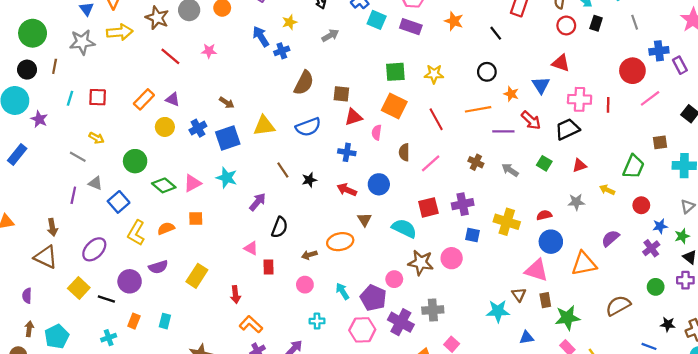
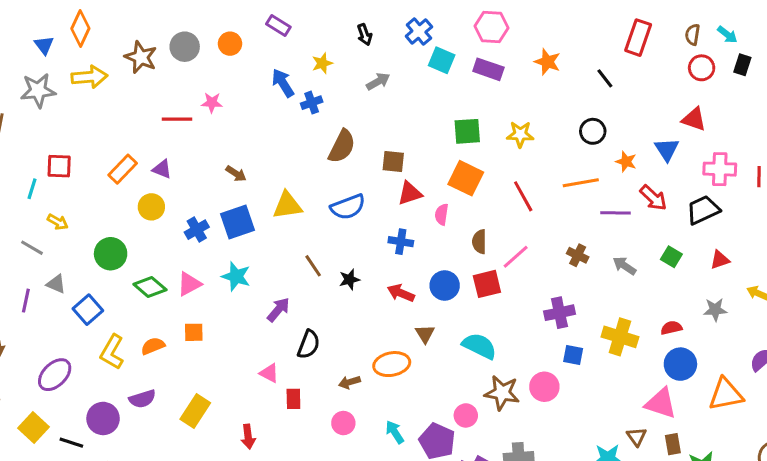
red line: (170, 56) -> (177, 119), moved, turned -40
cyan line: (70, 98) -> (32, 189), moved
blue cross: (198, 128) -> (197, 230), moved
red square: (428, 207) -> (487, 284), moved

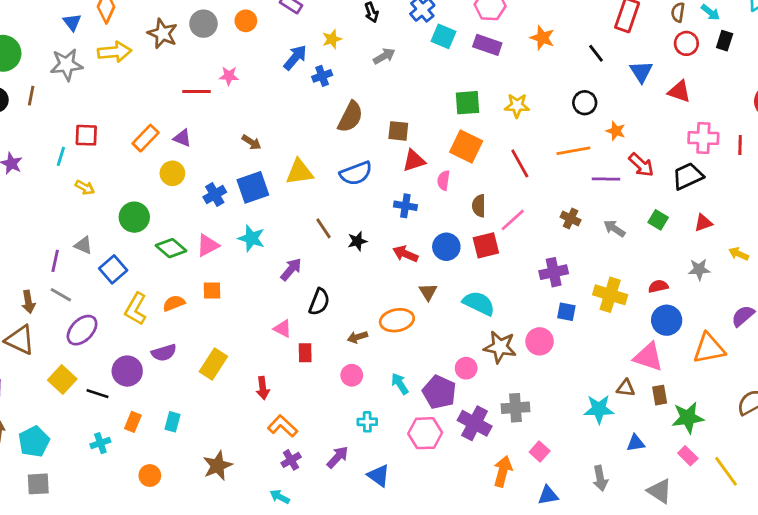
blue arrow: (283, 83) -> (295, 58), turned 72
blue triangle: (667, 149) -> (641, 72), moved
gray line: (32, 248) -> (61, 295), moved
brown triangle: (637, 437) -> (626, 388), turned -48

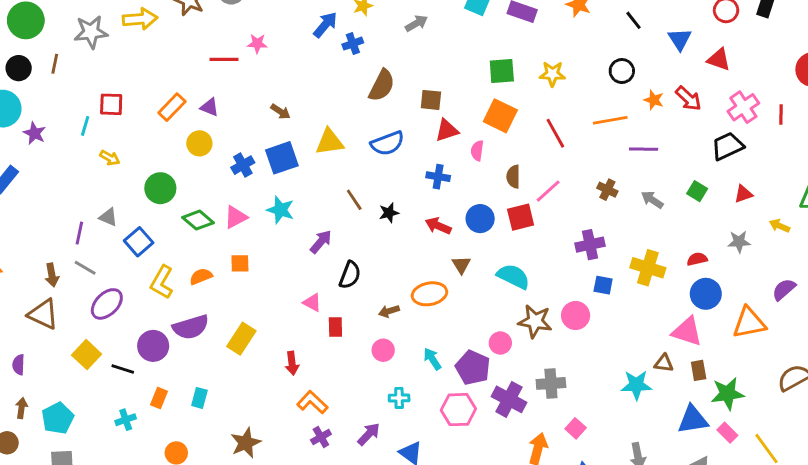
pink cross: (703, 138) -> (743, 107), turned -36
red arrow: (641, 165) -> (688, 98), moved
purple semicircle: (164, 353) -> (191, 327), size x1.4
blue triangle: (636, 443) -> (693, 420), moved, size x1.6

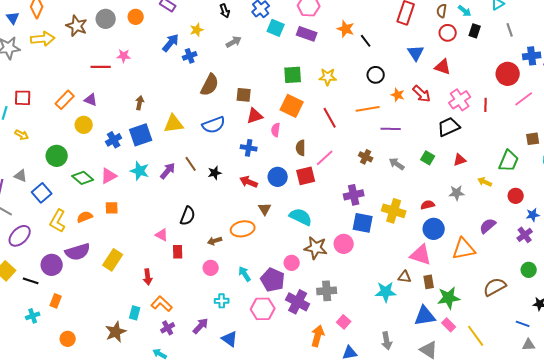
black line: (633, 20) -> (366, 41), moved
brown arrow: (280, 112) -> (140, 103), turned -112
purple arrow: (321, 242) -> (168, 171), moved
blue square: (603, 285) -> (363, 223), size x1.5
cyan rectangle: (199, 398) -> (135, 313), moved

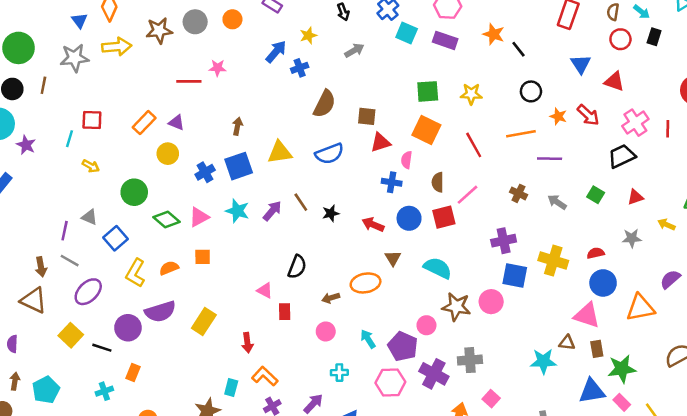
brown star: (77, 26) -> (159, 30), turned -30
blue cross: (249, 148) -> (392, 182), moved

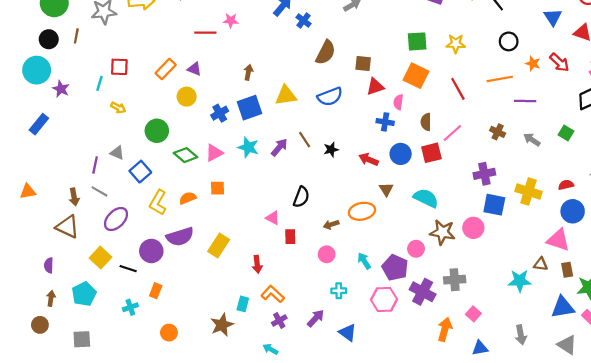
blue cross: (300, 68) -> (304, 20), turned -32
cyan pentagon: (46, 390) -> (84, 294), moved

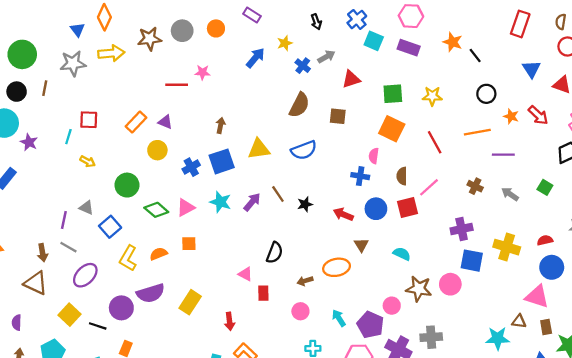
blue cross: (304, 20) -> (303, 66), moved
red triangle: (375, 87) -> (351, 79), moved
cyan semicircle: (426, 198) -> (402, 254), size x0.7

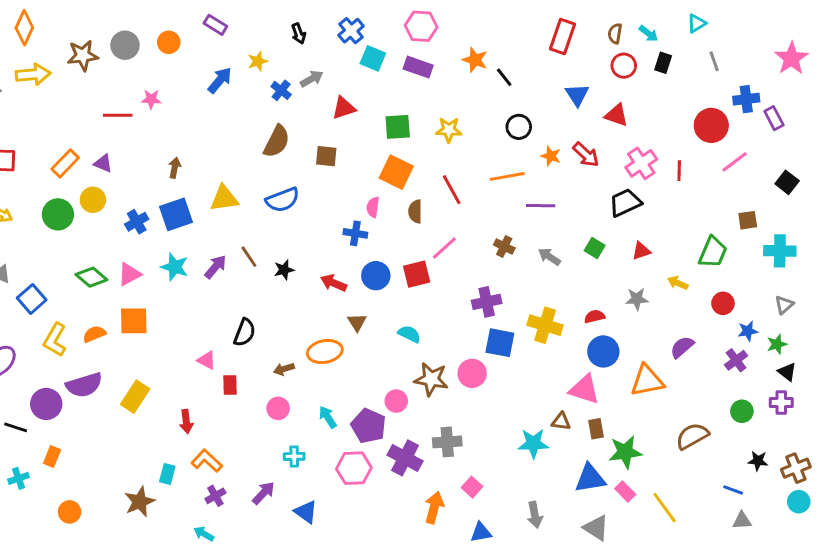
brown semicircle: (402, 176) -> (415, 211), moved
green circle: (127, 185) -> (58, 214), moved
orange square: (189, 244) -> (134, 321), size x1.5

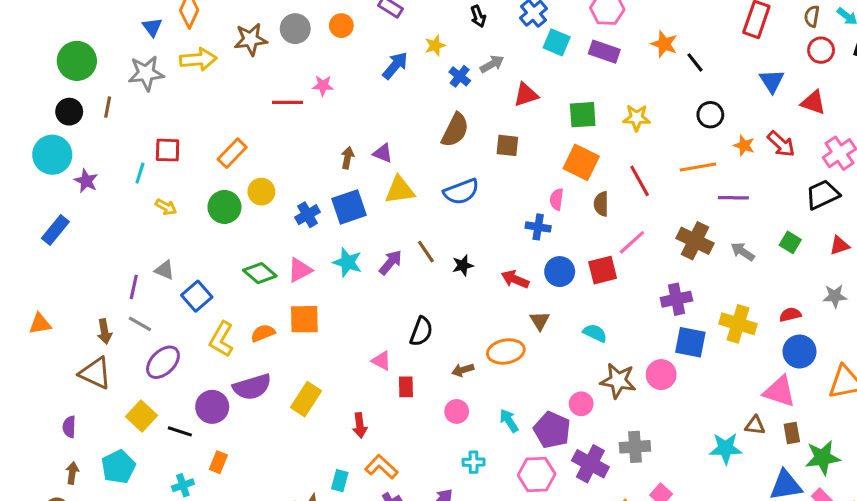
purple triangle: (103, 163) -> (383, 153), moved
brown cross: (504, 246) -> (695, 241), size x1.6

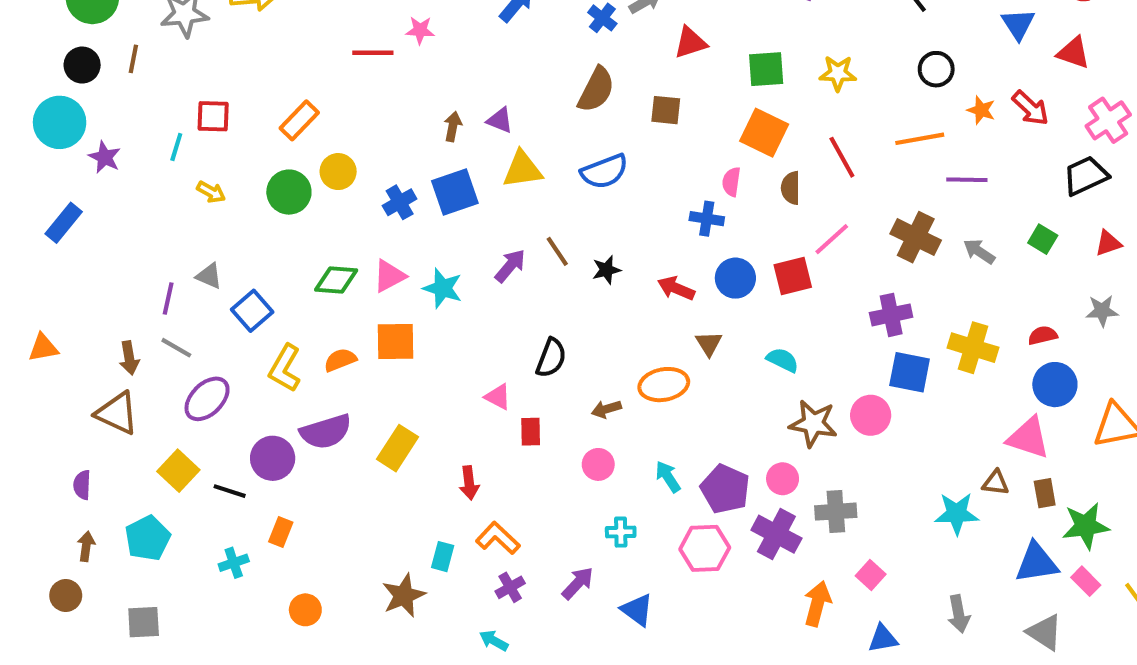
cyan star: (347, 262) -> (443, 288), moved
green diamond: (260, 273) -> (336, 280), turned -36
pink circle: (581, 404) -> (783, 479), moved

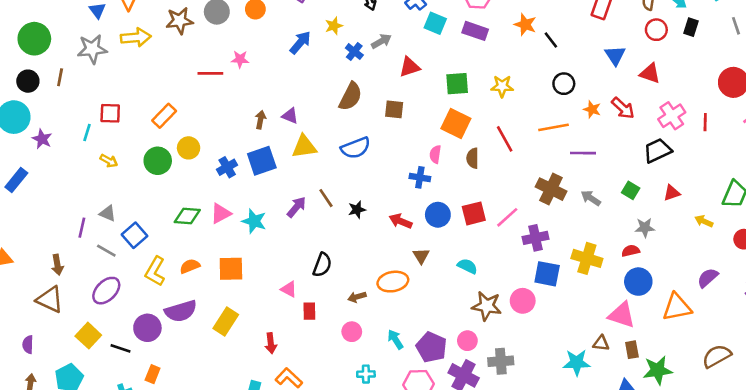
pink line: (832, 239) -> (507, 217), moved
gray star: (1102, 311) -> (645, 228), moved
orange square: (395, 342) -> (231, 269), moved
gray line: (176, 348) -> (106, 251), moved

